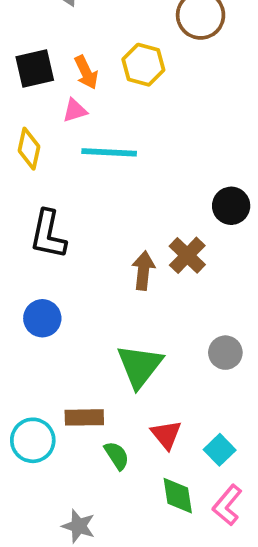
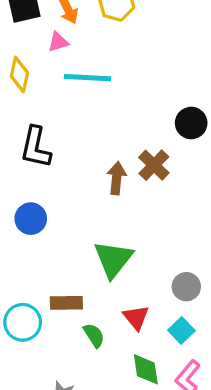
gray circle: (225, 353) -> (186, 287), moved

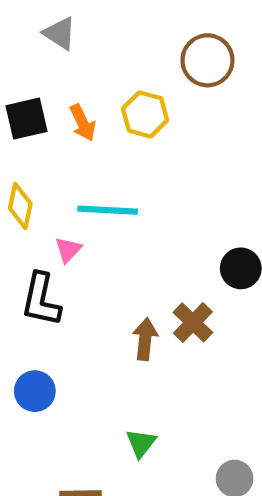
pink triangle: (58, 42) -> (68, 250), moved, turned -30
green triangle: (113, 259) -> (141, 443), size x0.6

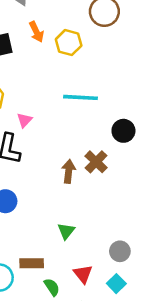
orange arrow: (83, 123) -> (36, 32), moved
cyan line: (108, 210) -> (81, 97), moved

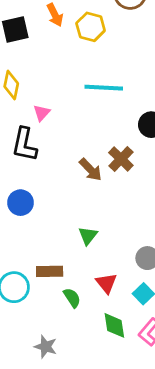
brown arrow: (69, 171) -> (91, 170), turned 130

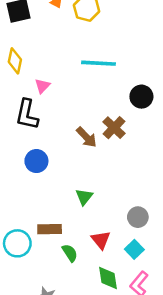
blue circle: (20, 203) -> (36, 161), moved

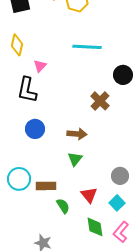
brown arrow: (87, 137) -> (77, 134), moved, turned -42
cyan circle: (17, 243) -> (19, 179), moved

